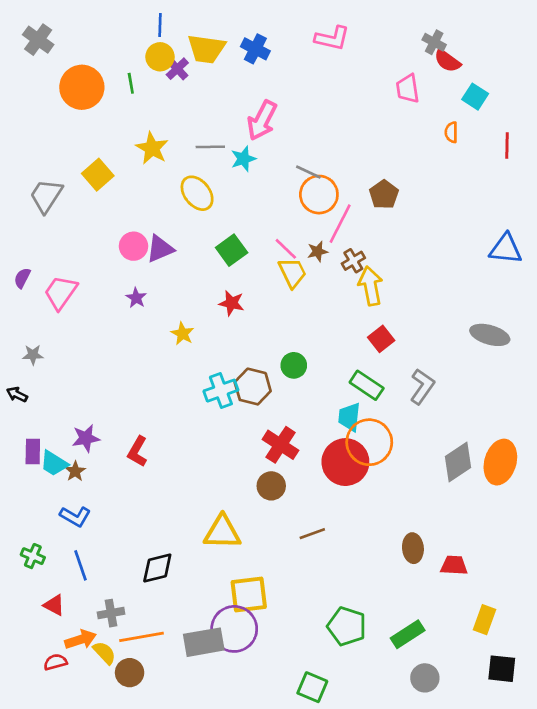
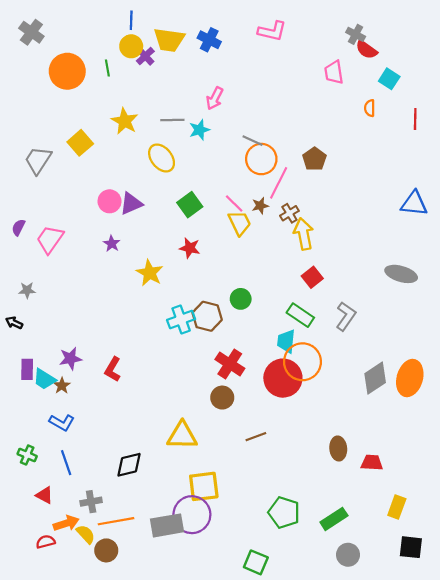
pink arrow: (262, 120) -> (215, 98), size x0.7
yellow star: (183, 334) -> (150, 273), size x1.4

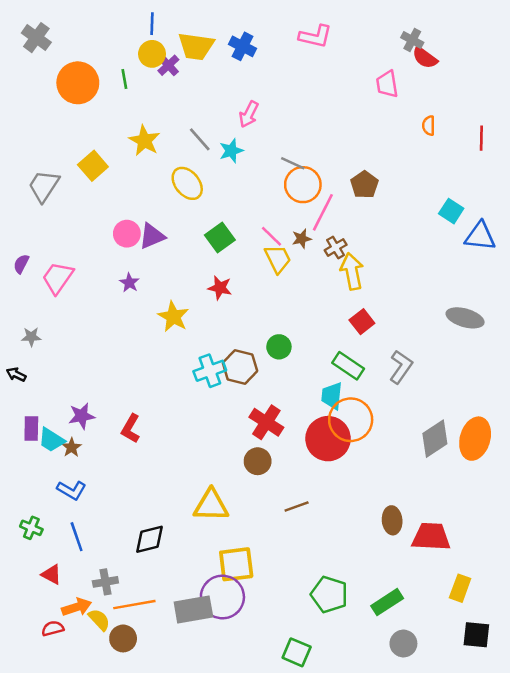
cyan square: (389, 79) -> (451, 211), moved
gray line: (172, 120) -> (200, 139), turned 50
red trapezoid: (372, 463) -> (431, 537), size x1.5

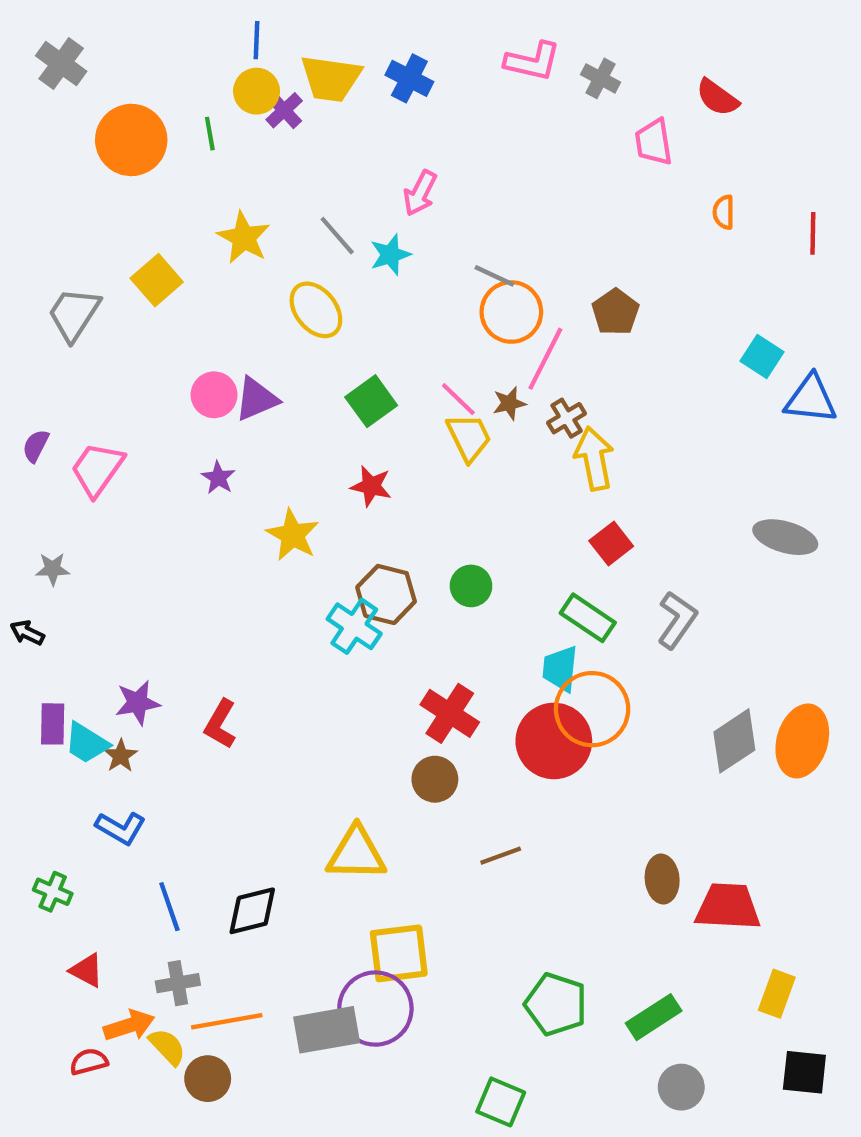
gray cross: (412, 40) -> (601, 78), moved
brown hexagon: (240, 367) -> (386, 594), moved
cyan cross: (210, 371) -> (354, 626), turned -36
blue line: (77, 537) -> (169, 907), moved

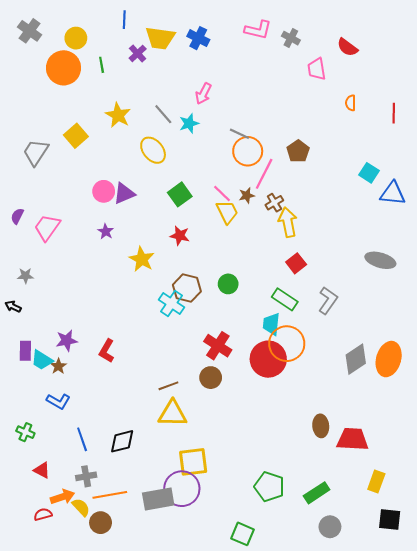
yellow circle: (257, 91) -> (76, 38), moved
brown line: (501, 856) -> (168, 386), moved

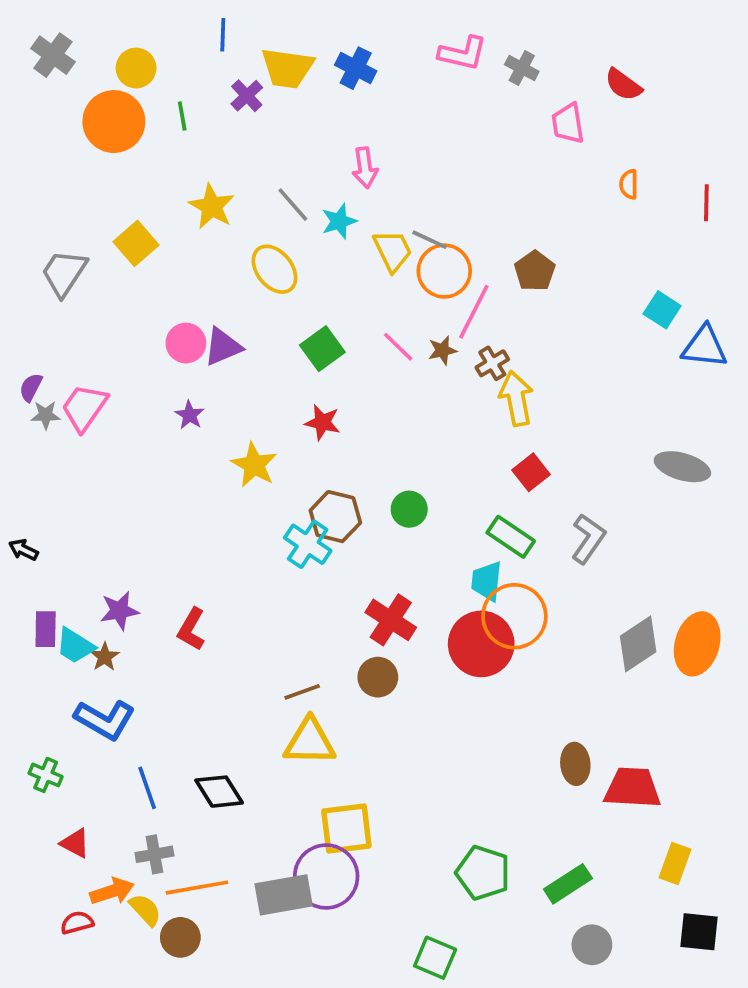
pink arrow: (203, 94) -> (365, 168), turned -35
yellow trapezoid: (227, 212) -> (393, 251), moved
gray star: (25, 276) -> (46, 415), moved
blue L-shape: (58, 401) -> (105, 720), size x1.4
black diamond: (122, 441) -> (219, 792), turned 72

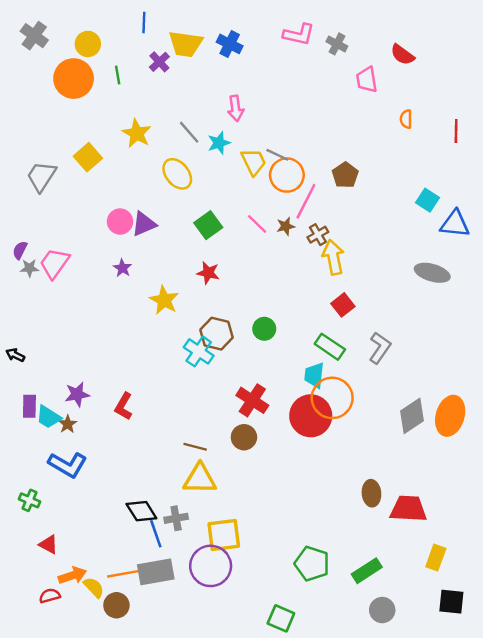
gray ellipse: (682, 467) -> (432, 273), moved
brown line: (302, 692) -> (195, 447), turned 35
blue line: (147, 788) -> (156, 534), moved
gray cross: (154, 854) -> (176, 518), moved
gray rectangle: (284, 895) -> (156, 572), moved

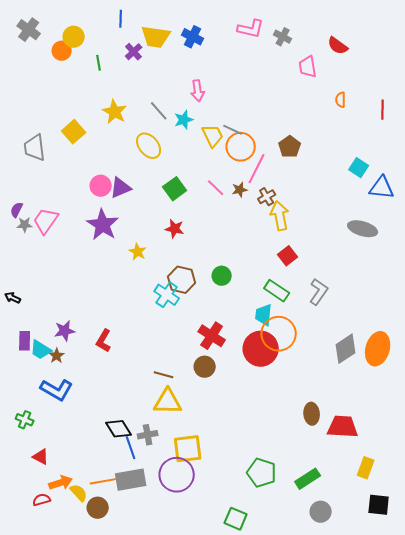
orange circle: (74, 79) -> (62, 51), moved, size x0.6
gray trapezoid: (41, 176) -> (35, 148), turned -40
purple star: (122, 268) -> (103, 225), size x2.0
yellow star: (164, 300) -> (138, 252), size x0.7

